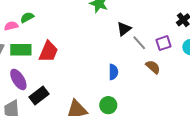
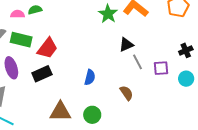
brown semicircle: (153, 67) -> (126, 93), moved
blue semicircle: (113, 72) -> (90, 77), moved
black rectangle: (39, 96) -> (42, 74), moved

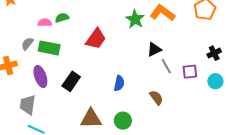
red trapezoid: (47, 48) -> (96, 39), moved
black rectangle: (42, 74) -> (71, 81), turned -30

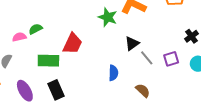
green rectangle: (49, 48) -> (48, 61), moved
black rectangle: (71, 81) -> (56, 90), turned -48
blue semicircle: (119, 83) -> (113, 73), moved

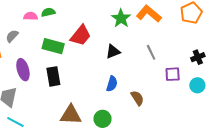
black triangle: (132, 43) -> (113, 52), moved
gray line: (147, 58) -> (151, 52), moved
blue semicircle: (113, 73) -> (112, 84), moved

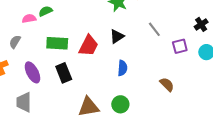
red trapezoid: (81, 35) -> (88, 46), moved
brown semicircle: (137, 98) -> (167, 84), moved

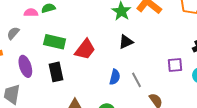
gray line: (154, 29) -> (137, 80), moved
black triangle: (117, 36) -> (126, 42), moved

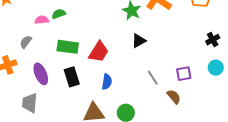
purple square: (175, 65) -> (184, 74), moved
blue semicircle: (115, 77) -> (107, 82), moved

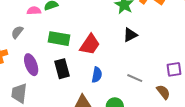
gray line: (153, 78) -> (135, 78), moved, turned -35

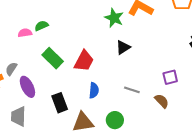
gray semicircle: (17, 32) -> (11, 69), moved
green rectangle: (59, 39) -> (53, 58), turned 40
black rectangle: (62, 69) -> (60, 103), moved

